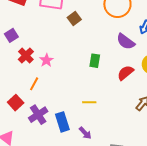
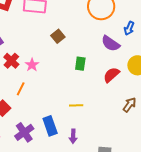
brown square: (74, 19) -> (58, 36), moved
purple cross: (38, 115) -> (24, 132), moved
purple arrow: (85, 133) -> (73, 136), turned 48

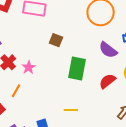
brown square: (58, 36) -> (56, 40), turned -32
green rectangle: (80, 64) -> (77, 69), size x1.6

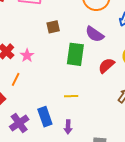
brown square: (56, 40) -> (53, 27), turned -32
purple semicircle: (108, 50) -> (95, 34), moved

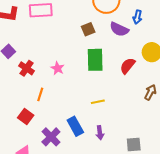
brown square: (53, 27) -> (88, 29), moved
purple semicircle: (95, 34) -> (119, 29), moved
pink star: (27, 55) -> (58, 68), moved

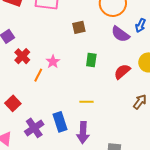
brown square: (88, 29) -> (79, 27), moved
green rectangle: (95, 60) -> (91, 60), size x0.6
orange line: (40, 94) -> (38, 75), moved
purple arrow: (100, 133) -> (83, 133), size x1.5

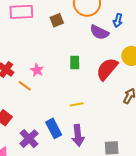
brown square: (79, 27) -> (57, 20), moved
red semicircle: (122, 72) -> (107, 69), size x1.4
orange line: (38, 75) -> (25, 86), turned -72

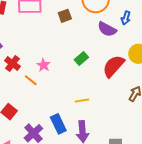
green rectangle: (75, 62) -> (81, 59), turned 48

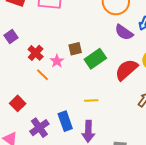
brown square: (65, 16) -> (75, 49), moved
green rectangle: (81, 59) -> (95, 59), size x1.5
red cross: (12, 64) -> (36, 53), moved

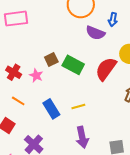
green rectangle: (95, 59) -> (73, 65), turned 75
orange line: (43, 75) -> (18, 101), moved
blue rectangle: (65, 121) -> (51, 109), moved

